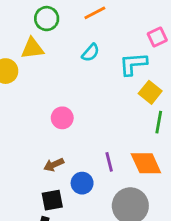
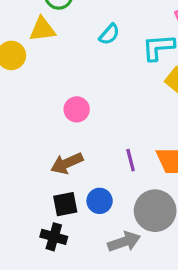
brown arrow: (54, 165) -> (67, 163), size x1.4
blue circle: (82, 183) -> (100, 201), moved

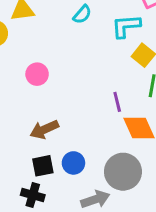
pink circle: (77, 109) -> (37, 74), moved
purple line: (131, 160) -> (117, 102), moved

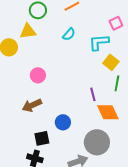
brown arrow: (44, 129) -> (32, 105), moved
blue circle: (73, 163) -> (63, 122), moved

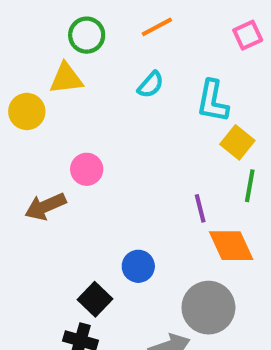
pink square: (116, 23) -> (248, 35), moved
cyan L-shape: (99, 42) -> (213, 101), turned -75
brown arrow: (32, 105) -> (45, 206), moved
black square: (42, 138) -> (95, 299), turned -35

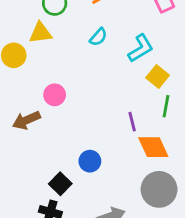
cyan L-shape: (213, 101) -> (141, 48), turned -132
gray circle: (208, 308) -> (159, 189), moved

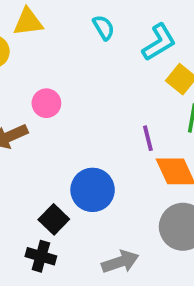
cyan semicircle: (98, 37) -> (104, 28), turned -72
blue circle: (90, 161) -> (93, 190), size x1.5

